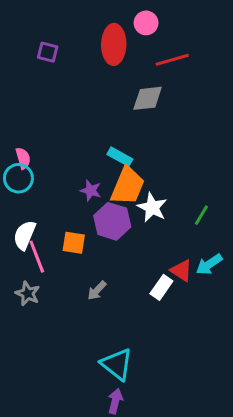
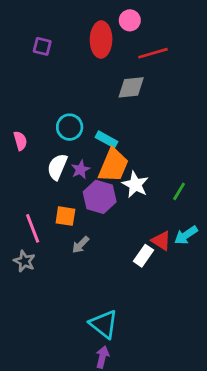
cyan circle: (18, 178) -> (70, 127), moved
purple star: (91, 191) -> (81, 170), turned 30
white semicircle: (25, 235) -> (57, 167), moved
gray arrow: (97, 290) -> (81, 245), moved

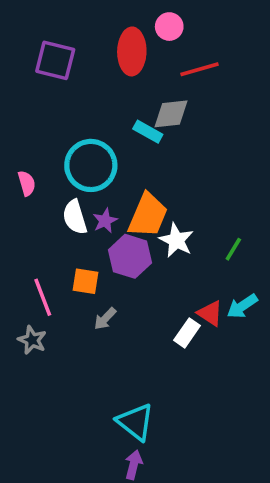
purple square: (42, 46) -> (55, 60), size x1.6
cyan circle: (70, 127) -> (91, 165), size x1.5
cyan rectangle: (107, 139) -> (148, 132), moved
white semicircle: (57, 167) -> (75, 217), turned -40

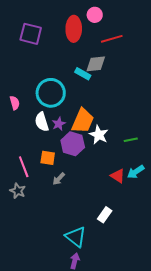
green line: (233, 249) -> (131, 140), turned 48
white rectangle: (187, 333) -> (105, 215), moved

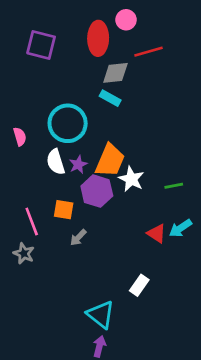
gray diamond: (96, 64) -> (115, 73), moved

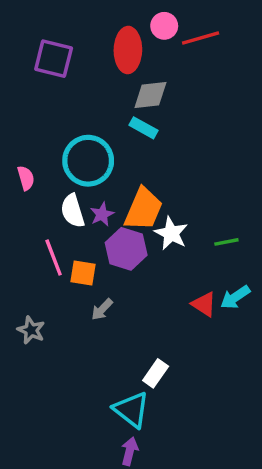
red line: (149, 52) -> (201, 38), moved
pink line: (32, 222) -> (54, 258), moved
white rectangle: (139, 285) -> (156, 373), moved

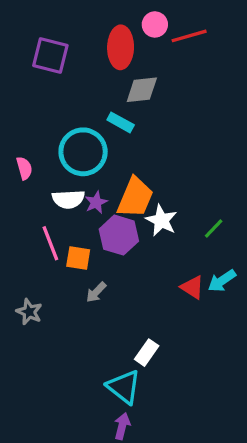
cyan rectangle: (143, 128) -> (121, 122), moved
white semicircle: (73, 211) -> (68, 199), turned -76
green line: (226, 242) -> (214, 229), turned -35

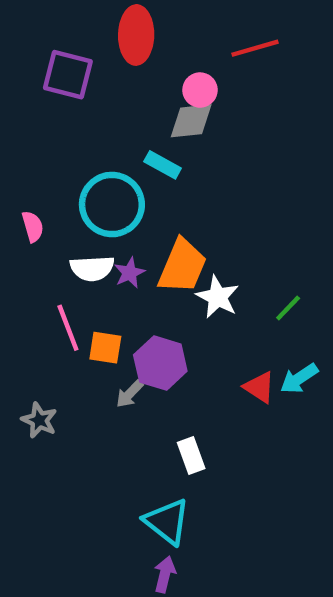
pink circle: (155, 24) -> (200, 90), moved
red ellipse: (121, 47) -> (136, 35), moved
purple hexagon: (119, 235) -> (160, 363), moved
white rectangle: (147, 353) -> (191, 455), moved, turned -55

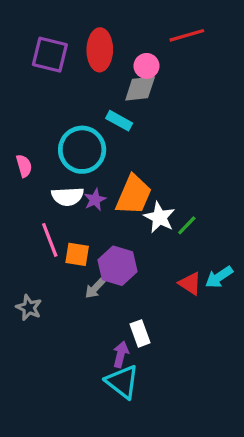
red ellipse: (136, 35) -> (100, 50), moved
green line: (288, 308) -> (187, 225), moved
purple arrow: (165, 574) -> (121, 354), moved

